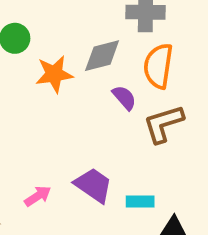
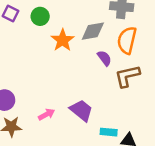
orange star: (54, 74) -> (63, 40), turned -30
cyan rectangle: (140, 201) -> (109, 132), moved

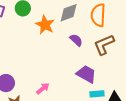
purple semicircle: (104, 58) -> (76, 40), moved
purple trapezoid: (81, 110) -> (86, 74), moved

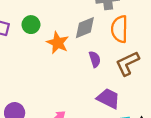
purple semicircle: (76, 40) -> (95, 59), turned 32

